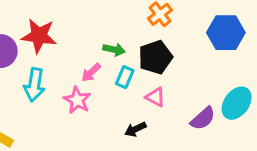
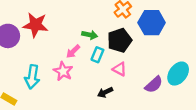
blue hexagon: (226, 33) -> (152, 23), moved
cyan arrow: (34, 85) -> (32, 77), moved

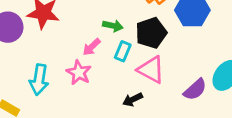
pink triangle: (120, 69) -> (151, 70), size x1.5

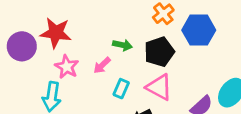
cyan rectangle: (123, 51) -> (121, 89), moved
pink star: (79, 73) -> (67, 67), moved

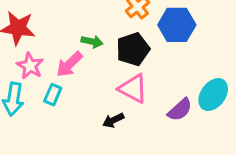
pink arrow: (102, 65) -> (69, 64), size x1.4
cyan rectangle: (121, 89) -> (53, 95), moved

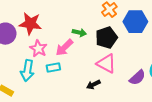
cyan rectangle: (53, 95) -> (53, 68), turned 56

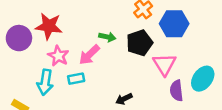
pink triangle: (106, 64) -> (165, 64), moved, turned 30
purple semicircle: (137, 78) -> (176, 91), turned 126

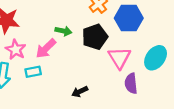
cyan ellipse: (203, 79) -> (156, 58), moved

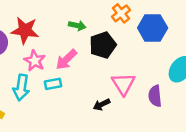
green arrow: (63, 31) -> (77, 26), moved
black pentagon: (95, 37) -> (103, 45), moved
pink triangle: (119, 58) -> (123, 84), moved

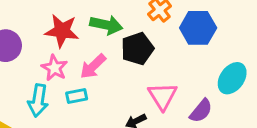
green arrow: (77, 26) -> (106, 25), size x1.5
red star: (25, 30) -> (62, 31), moved
purple semicircle: (155, 96) -> (201, 111), turned -135

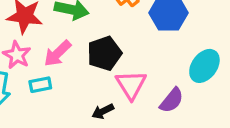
black pentagon: (137, 49) -> (104, 53), moved

